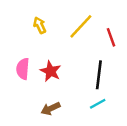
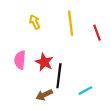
yellow line: (81, 26) -> (71, 23), turned -50
black line: (99, 75) -> (59, 76), moved

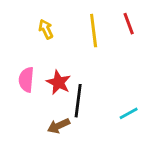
red line: (97, 33) -> (129, 24), moved
cyan line: (85, 91) -> (129, 113), moved

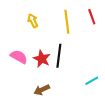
pink semicircle: (26, 80) -> (19, 57), turned 114
black line: (78, 101) -> (59, 56), moved

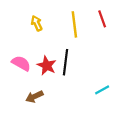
brown arrow: (42, 90) -> (34, 97), moved

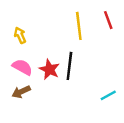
yellow arrow: (37, 23) -> (20, 35), moved
brown arrow: (34, 97) -> (21, 92), moved

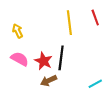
brown arrow: (21, 92) -> (49, 81), moved

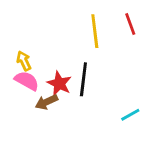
yellow arrow: (18, 31) -> (24, 61), moved
brown arrow: (49, 81) -> (47, 102), moved

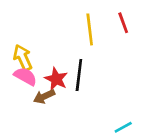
yellow arrow: (24, 61) -> (23, 58), size x1.4
cyan line: (130, 115) -> (123, 127), moved

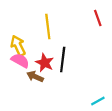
yellow line: (90, 29) -> (48, 26), moved
brown arrow: (44, 96) -> (35, 77), turned 49

